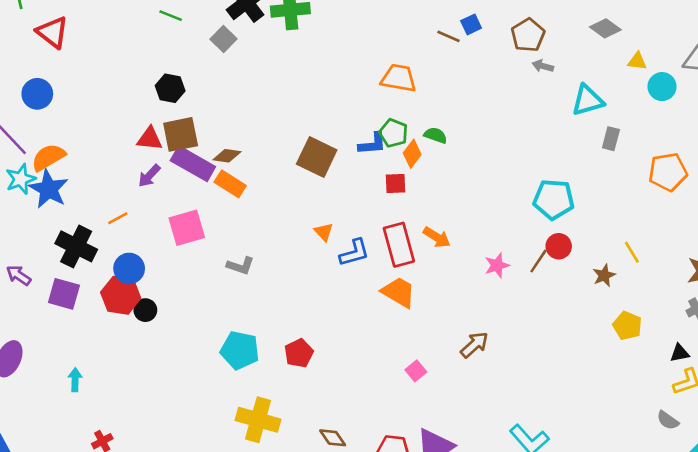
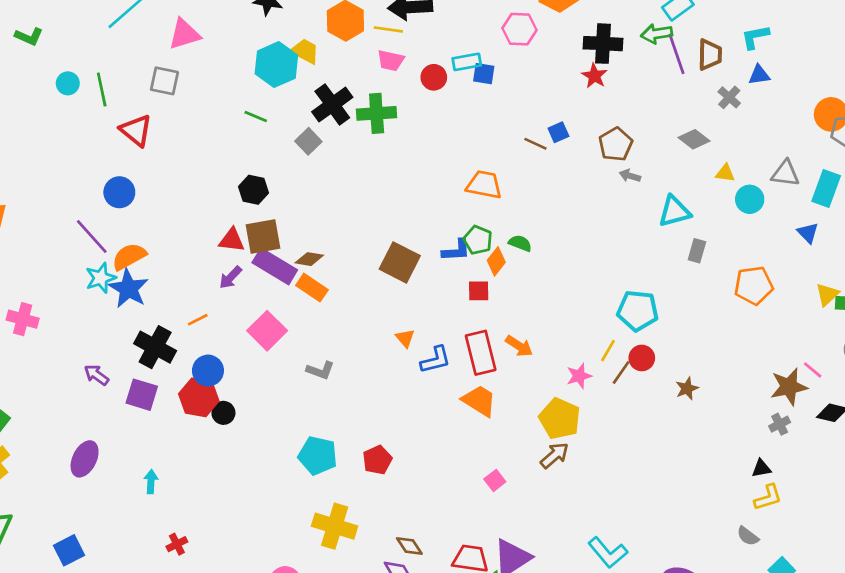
pink square: (187, 228) -> (267, 331), turned -30
yellow line: (632, 252) -> (608, 351), moved, turned 60
yellow pentagon: (627, 326) -> (560, 419), moved, size x1.4

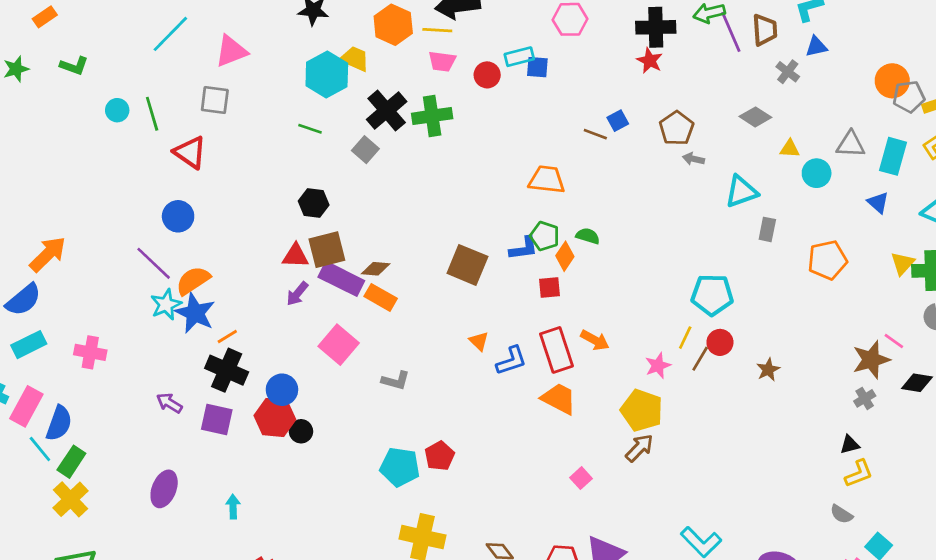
orange line: (198, 320) -> (227, 337), moved
red pentagon: (377, 460) -> (440, 456), moved

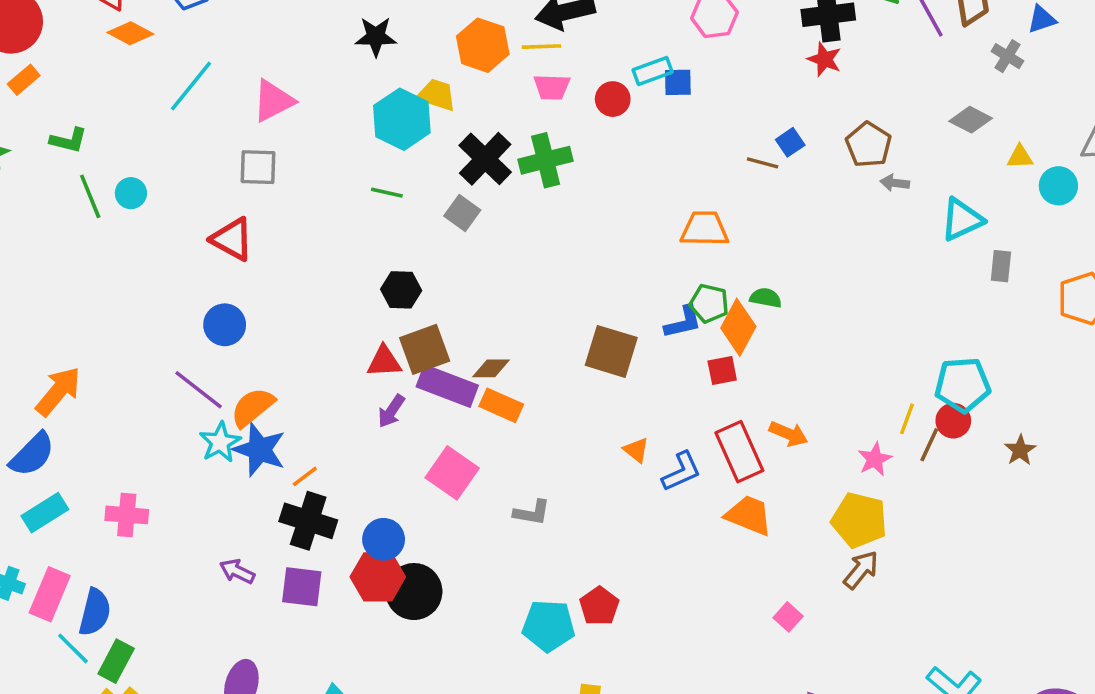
green line: (152, 114) -> (90, 196), moved
orange diamond: (565, 256) -> (738, 327), size x1.4
cyan pentagon: (712, 295) -> (963, 385), moved
black circle: (301, 431) -> (414, 592), size x1.8

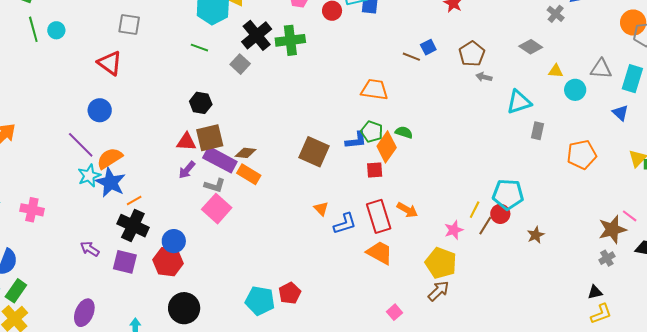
gray L-shape: (532, 513) -> (215, 185), moved
black circle: (414, 592) -> (184, 308), moved

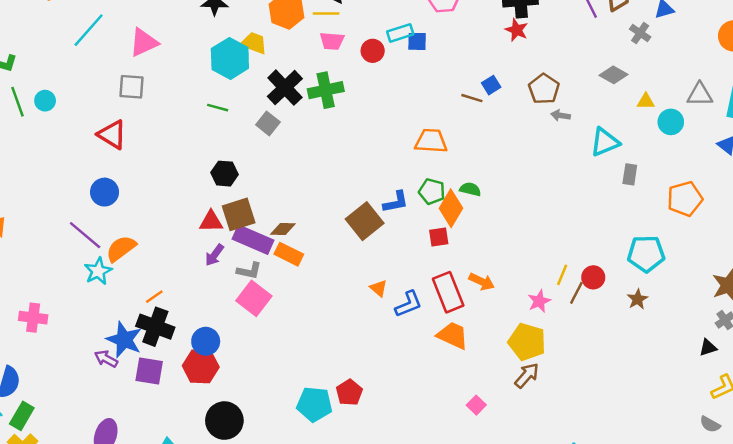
blue L-shape: (356, 140) -> (396, 202), moved
brown square: (314, 152) -> (365, 221), turned 32
blue star: (111, 182) -> (124, 340), moved
cyan pentagon: (508, 194) -> (646, 254), moved
black triangle: (595, 292) -> (708, 348), moved

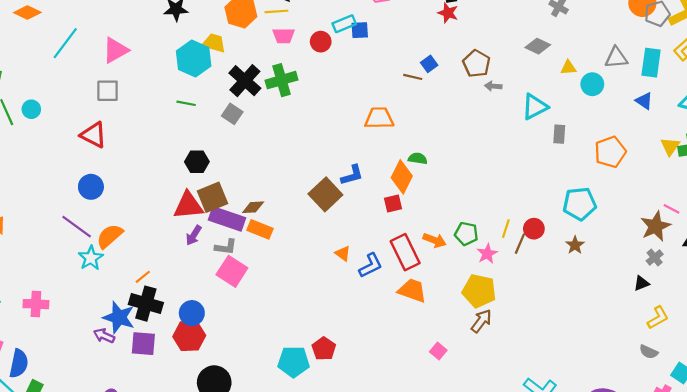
green pentagon: (432, 191) -> (466, 234), moved
red triangle: (211, 221) -> (188, 206), size x1.4

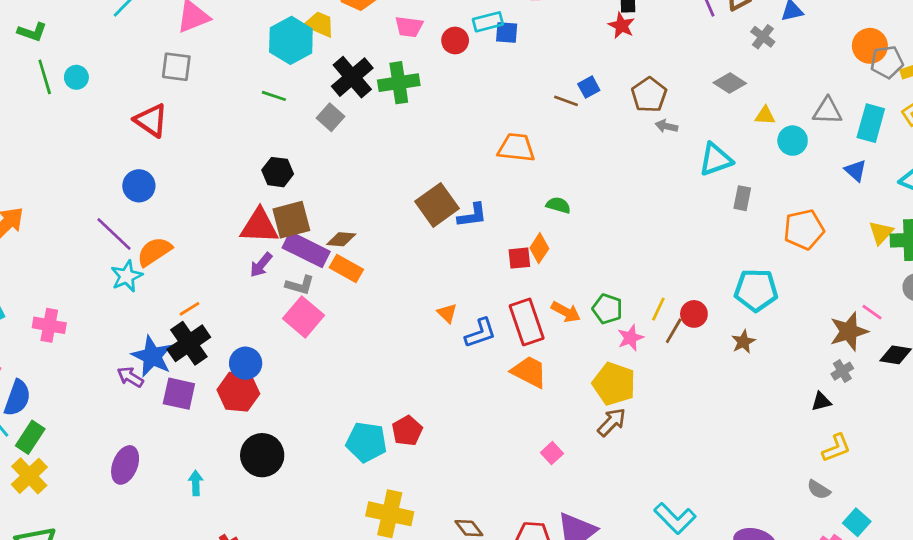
orange diamond: (402, 177) -> (539, 248), moved, size x0.7
brown square: (325, 194) -> (437, 205), moved
black cross: (146, 304) -> (189, 343), turned 32

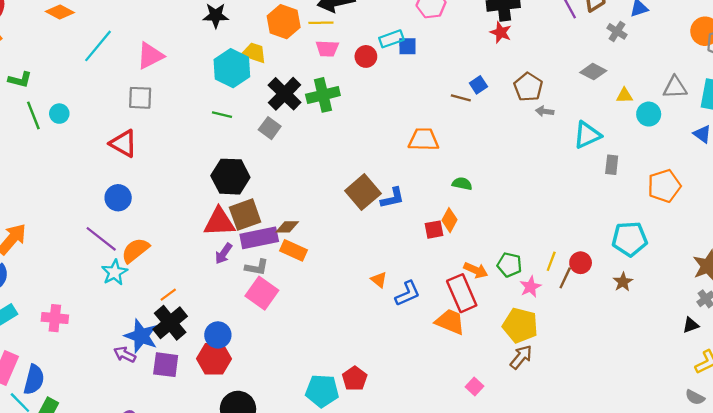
black hexagon: (278, 172) -> (230, 177), size x1.5
purple rectangle: (306, 250) -> (259, 238), turned -33
red rectangle: (527, 322) -> (462, 293), moved

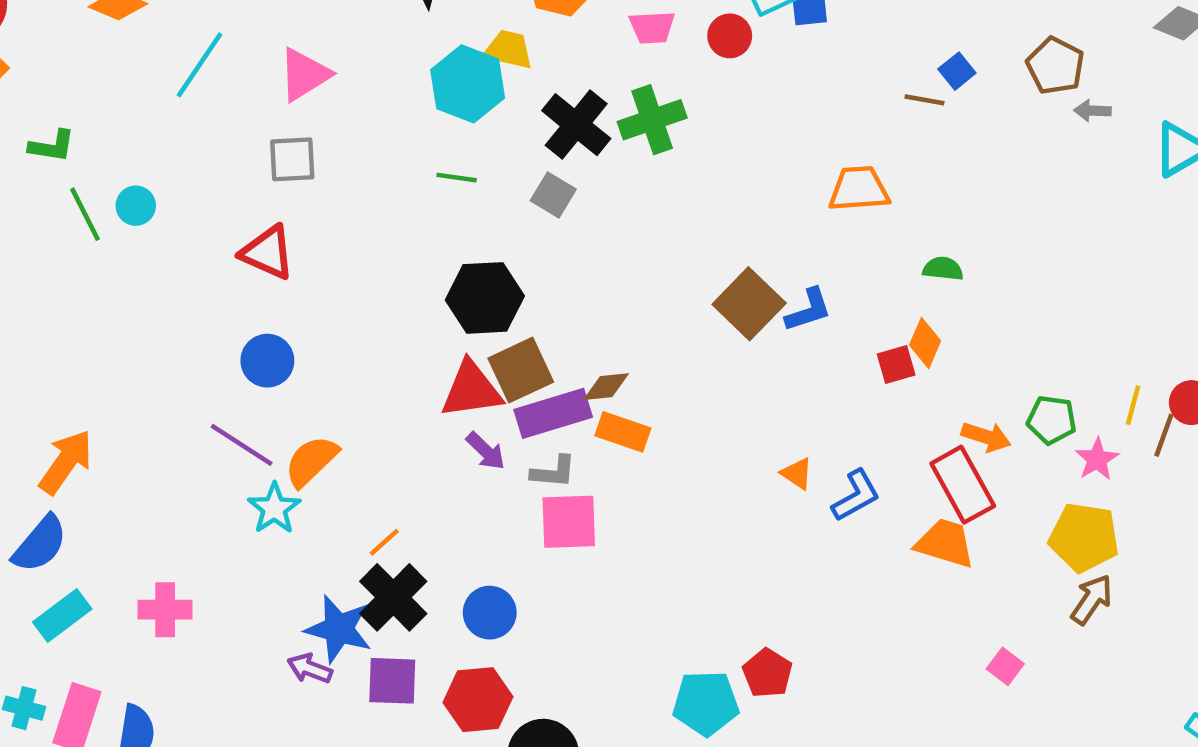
purple arrow: (224, 254) -> (486, 451), turned -75
pink square: (262, 293) -> (569, 522), turned -32
red hexagon: (214, 359) -> (478, 700), moved

